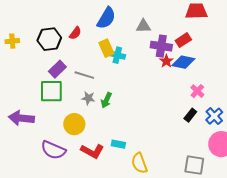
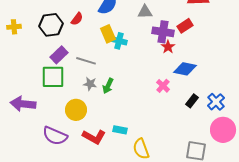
blue diamond: (183, 62) -> (185, 69), moved
pink cross: (197, 91) -> (163, 86), moved

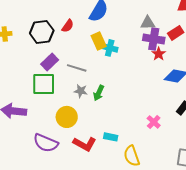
gray triangle: (145, 12) -> (148, 23), moved
pink cross: (163, 86) -> (154, 122), moved

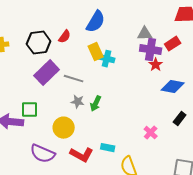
purple rectangle: (50, 62) -> (47, 73), size x1.4
green square: (44, 84) -> (30, 110), moved, size x0.7

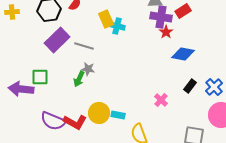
green arrow: (96, 104) -> (79, 79), moved
yellow circle: (64, 128) -> (99, 113), moved
red L-shape: (82, 155) -> (75, 122), moved

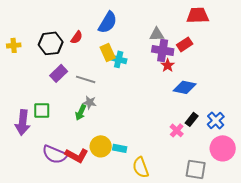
purple rectangle: (57, 40) -> (59, 73), size x0.7
purple arrow: (21, 89) -> (23, 122), turned -90
pink cross: (161, 100) -> (177, 130), moved

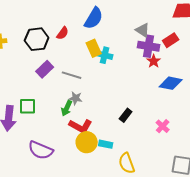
gray triangle: (157, 34) -> (143, 30), turned 35
black rectangle: (192, 119) -> (126, 115), moved
red L-shape: (77, 155) -> (81, 126), moved

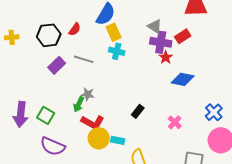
yellow rectangle: (94, 48) -> (114, 32), moved
gray line: (72, 75) -> (84, 59), moved
green square: (28, 106) -> (46, 115), moved, turned 30

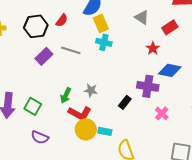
purple cross: (161, 42) -> (148, 86), moved
gray star: (88, 94) -> (91, 90), moved
purple semicircle: (53, 146) -> (40, 137), size x0.7

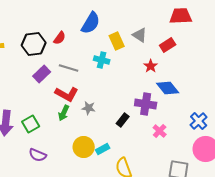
yellow rectangle: (101, 23) -> (117, 41), moved
blue diamond: (170, 70) -> (168, 88), turned 40
green square: (33, 106) -> (31, 124), turned 30
red L-shape: (80, 113) -> (67, 94), moved
cyan rectangle: (105, 131) -> (103, 149), turned -40

